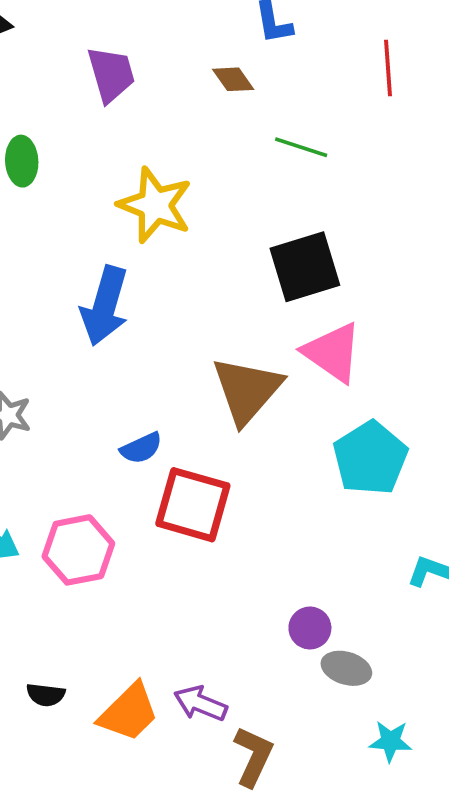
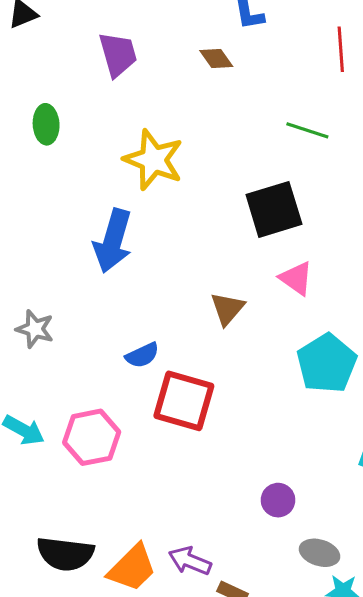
green line: (301, 147) -> (307, 130), moved
pink triangle: (333, 352) -> (296, 278), size x0.7
brown triangle: (247, 390) -> (227, 309), size x0.6
gray ellipse: (346, 668) -> (320, 553), moved
black semicircle: (46, 695) -> (65, 554), size x1.8

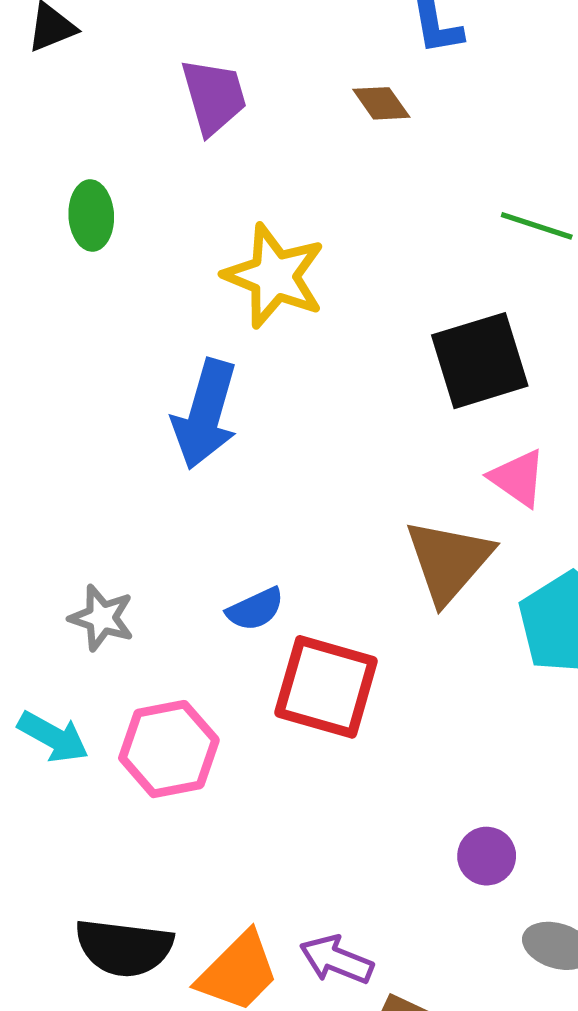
brown triangle: (227, 309) -> (449, 561), moved, size x1.5
gray star: (35, 329) -> (102, 618), moved

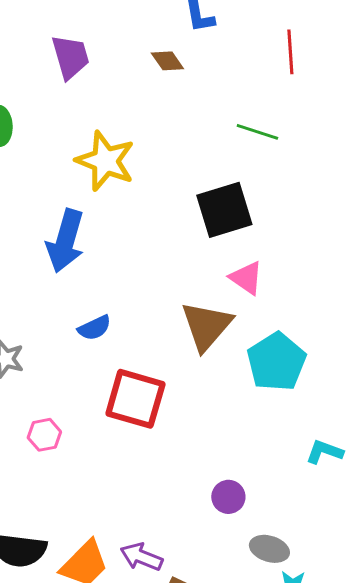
blue semicircle: (255, 609) -> (94, 328), moved
pink hexagon: (169, 749) -> (44, 435), size x0.6

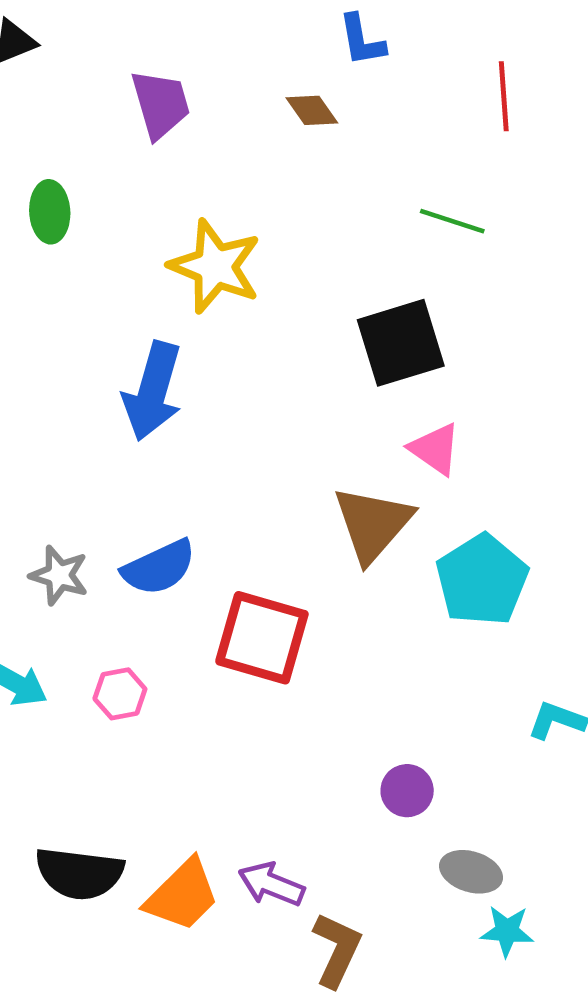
blue semicircle: (94, 328) -> (159, 568), moved, size x1.4

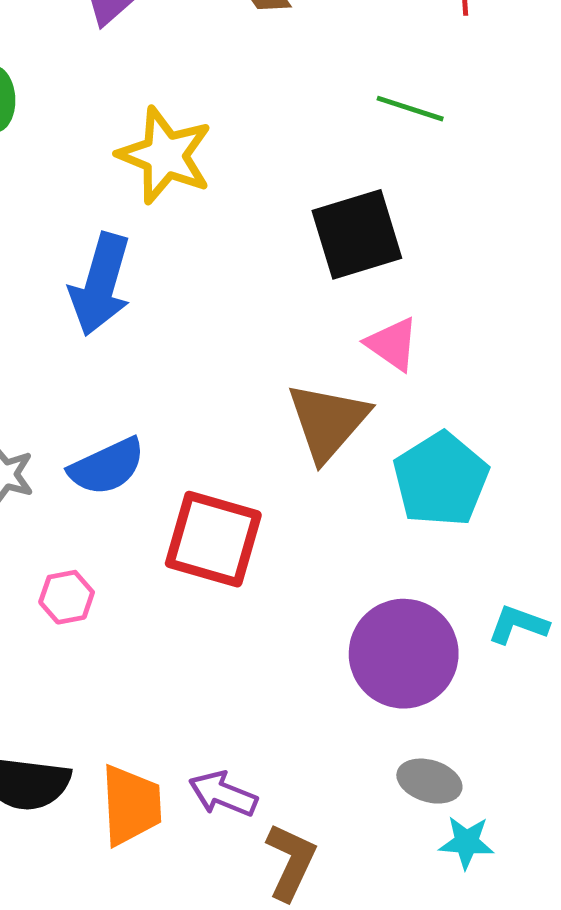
purple circle: (407, 791) -> (404, 654), moved, size x2.0
orange trapezoid: (182, 895) -> (131, 805), turned -48

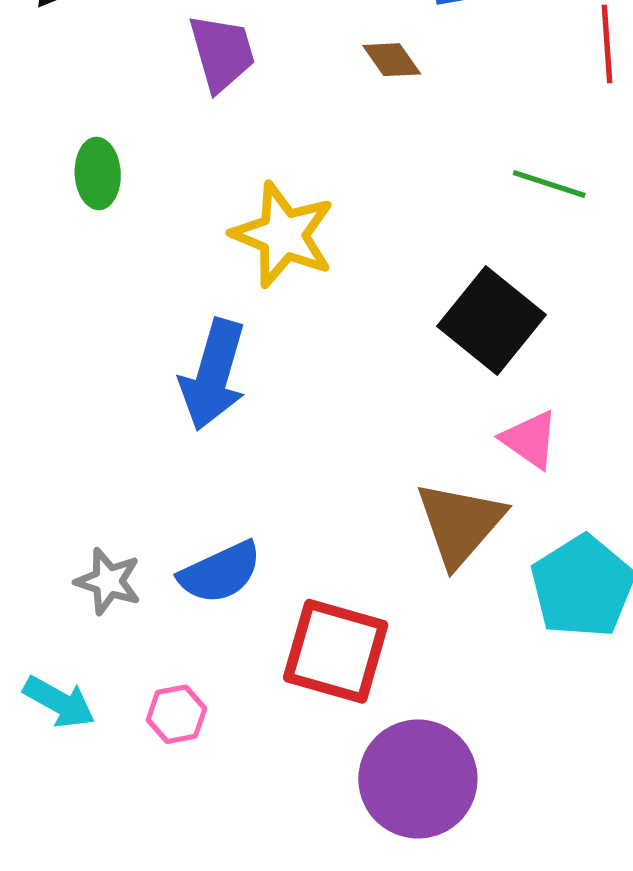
black square: (357, 234) -> (491, 320), turned -34
purple circle: (404, 654) -> (418, 779), moved

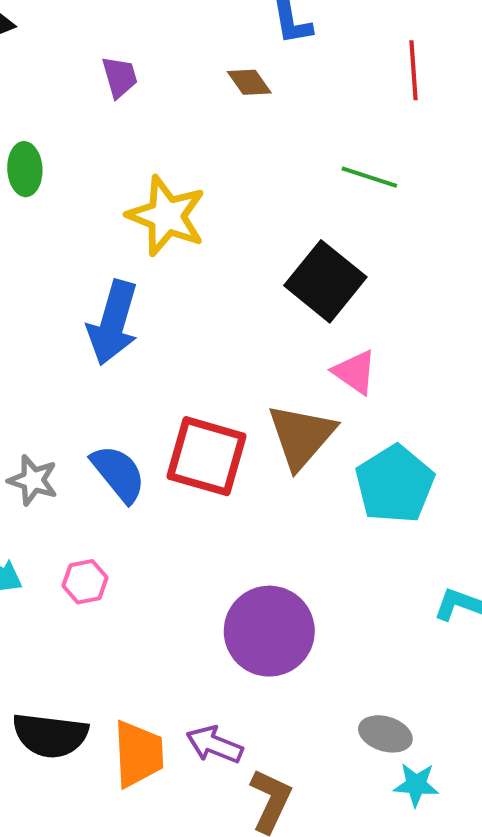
purple trapezoid: (222, 53) -> (120, 77), size x0.7
blue semicircle: (220, 572) -> (118, 474), turned -104
red square: (336, 651) -> (206, 456), moved

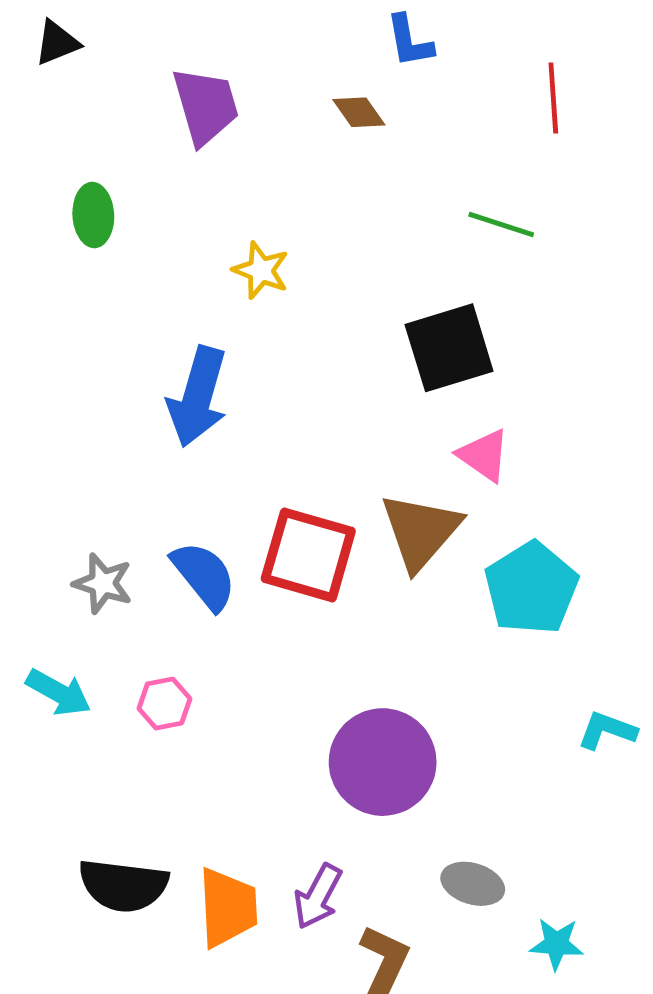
purple trapezoid: (120, 77) -> (206, 106), size x1.6
yellow star: (166, 216) -> (261, 270), size x0.6
black square: (325, 281) -> (449, 348), turned 34
gray ellipse: (385, 734) -> (473, 884), moved
purple arrow: (214, 745) -> (318, 896), turned -84

